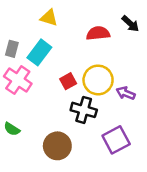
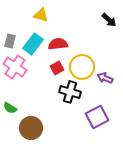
red semicircle: (98, 33) -> (58, 44), moved
brown circle: (57, 146) -> (31, 128), moved

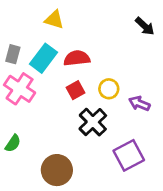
yellow circle: (82, 67) -> (109, 89), size x0.6
black cross: (70, 92) -> (93, 122), turned 30
green semicircle: (10, 108) -> (13, 143), turned -88
brown circle: (31, 128) -> (57, 170), moved

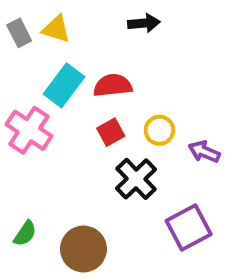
yellow triangle: (54, 20) -> (56, 29), moved
black arrow: (145, 26) -> (144, 23), moved, turned -48
gray rectangle: (13, 54) -> (19, 33), moved, turned -42
green semicircle: (13, 143) -> (25, 233), moved

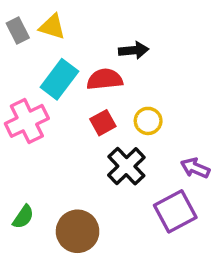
black arrow: (144, 23) -> (134, 50), moved
pink cross: (29, 130) -> (27, 121), turned 30
purple arrow: (204, 152) -> (195, 168), moved

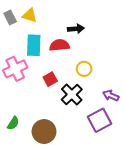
cyan rectangle: (59, 79) -> (34, 45), turned -35
red square: (103, 123) -> (50, 79), moved

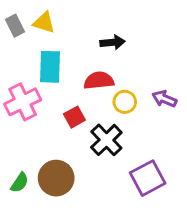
red semicircle: (59, 45) -> (99, 81), moved
purple arrow: (111, 96) -> (164, 99), moved
brown circle: (44, 132) -> (56, 178), moved

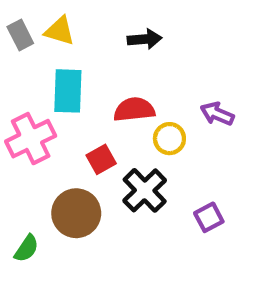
black arrow: (113, 42) -> (145, 39), moved
purple arrow: (164, 99) -> (217, 114), moved
brown circle: (56, 178) -> (76, 213), moved
purple square: (148, 178) -> (209, 217), moved, size x0.6

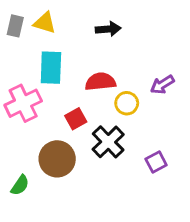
gray rectangle: (20, 35) -> (15, 26), turned 40
purple arrow: (217, 114) -> (162, 85), turned -55

